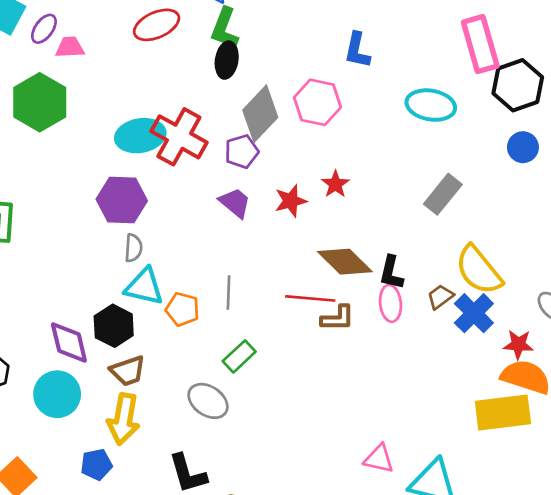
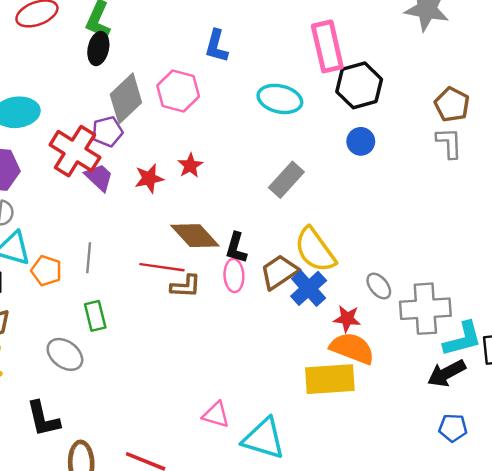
red cross: (179, 137) -> (75, 151), moved
brown trapezoid: (440, 297) -> (279, 272), size x1.6
green rectangle: (239, 356) -> (95, 316), turned -64

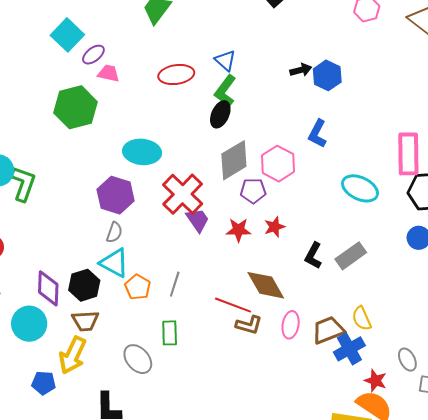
purple pentagon: (107, 132) -> (253, 191), moved
black L-shape: (236, 248) -> (313, 256), moved
yellow semicircle: (315, 250) -> (362, 318), size x0.6

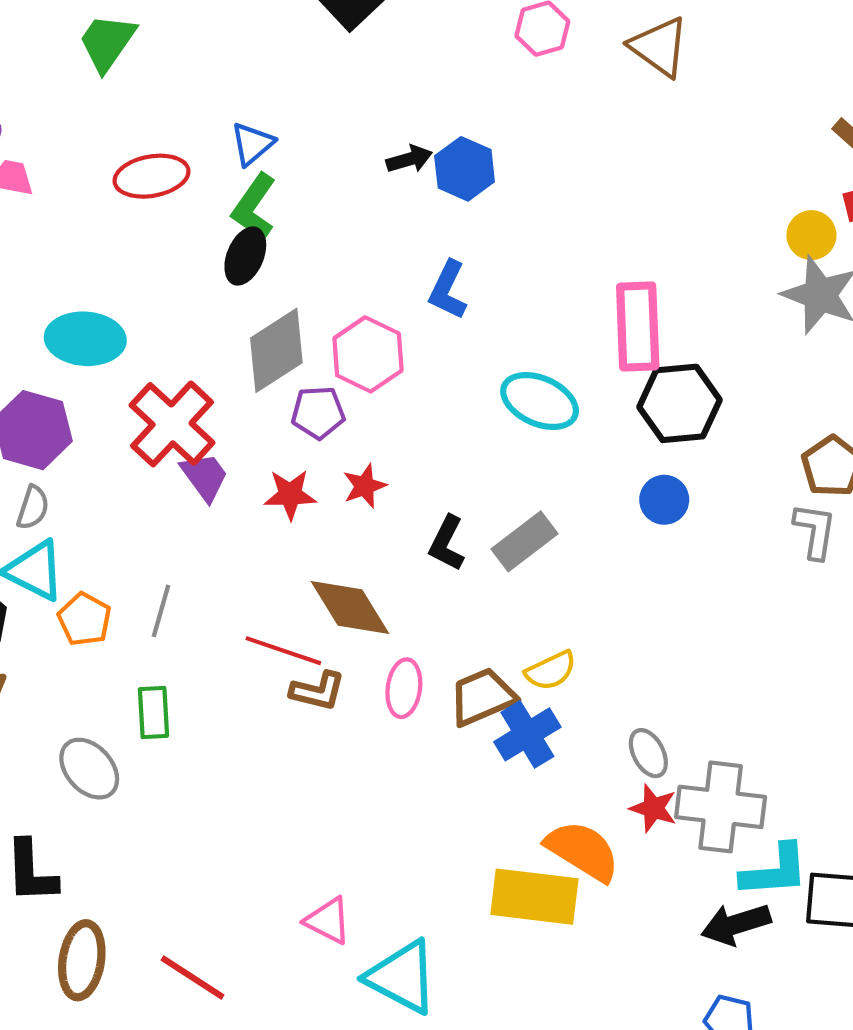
blue triangle: (225, 60) -> (252, 144), turned 40
yellow semicircle: (362, 318) -> (551, 671), turned -90
red star: (376, 381) -> (653, 808), moved

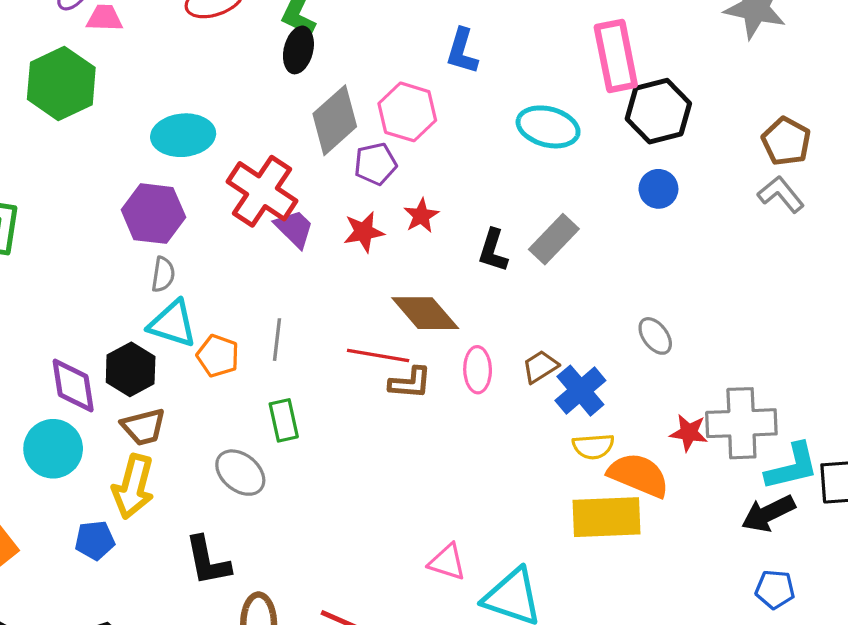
gray L-shape: (815, 531) -> (781, 194), turned -39
yellow semicircle: (551, 671) -> (593, 446), moved, turned 30
brown trapezoid: (482, 697) -> (540, 367), size x0.7
gray ellipse: (648, 753) -> (655, 336), moved

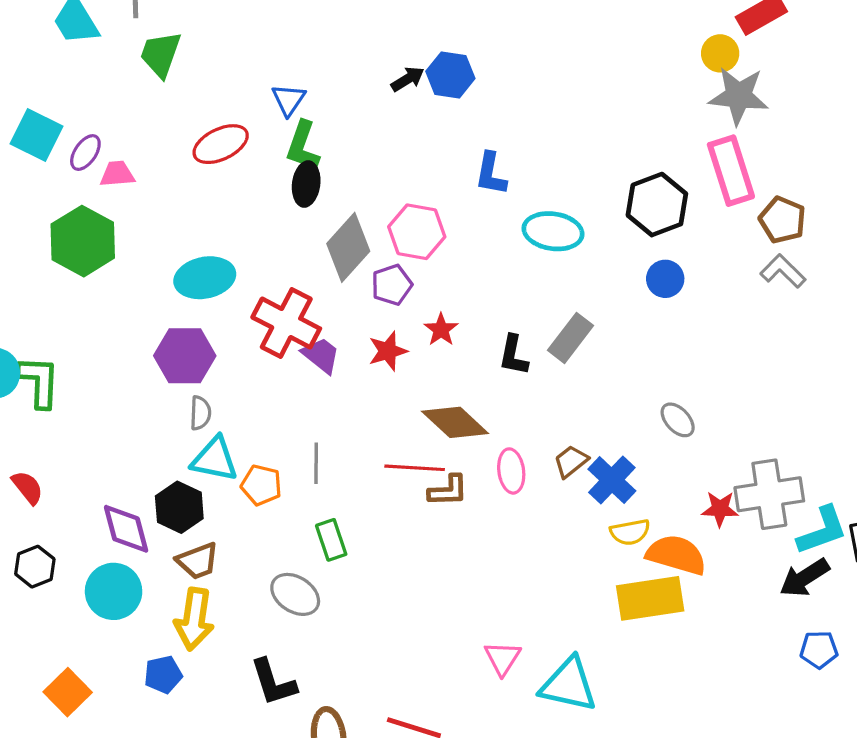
blue L-shape: (462, 51) -> (491, 174), moved
pink rectangle: (616, 56) -> (731, 171), moved
pink triangle: (447, 562) -> (503, 658), turned 51

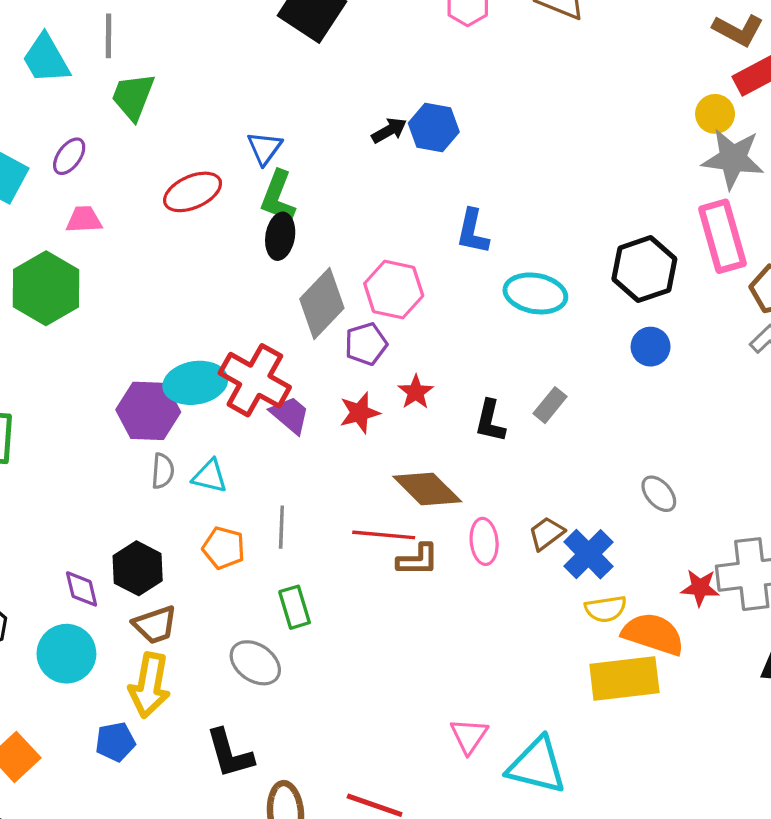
purple ellipse: (85, 153) -> (69, 156), moved
cyan ellipse: (205, 278) -> (195, 383), moved
gray rectangle: (570, 338) -> (550, 405), size x0.7
cyan triangle: (215, 459) -> (210, 476), moved, size x0.7
purple diamond: (126, 529) -> (82, 589), size x0.7

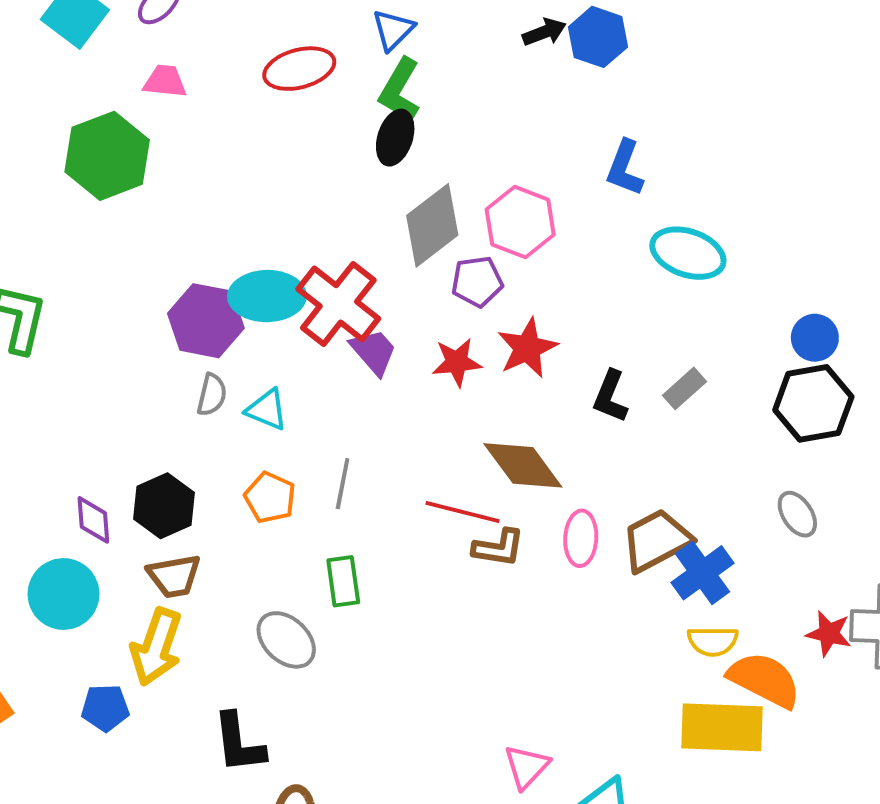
black hexagon: (644, 269) -> (813, 403), moved
red star: (416, 392) -> (527, 348), size x1.4
brown trapezoid: (546, 533) -> (656, 540), size x1.6

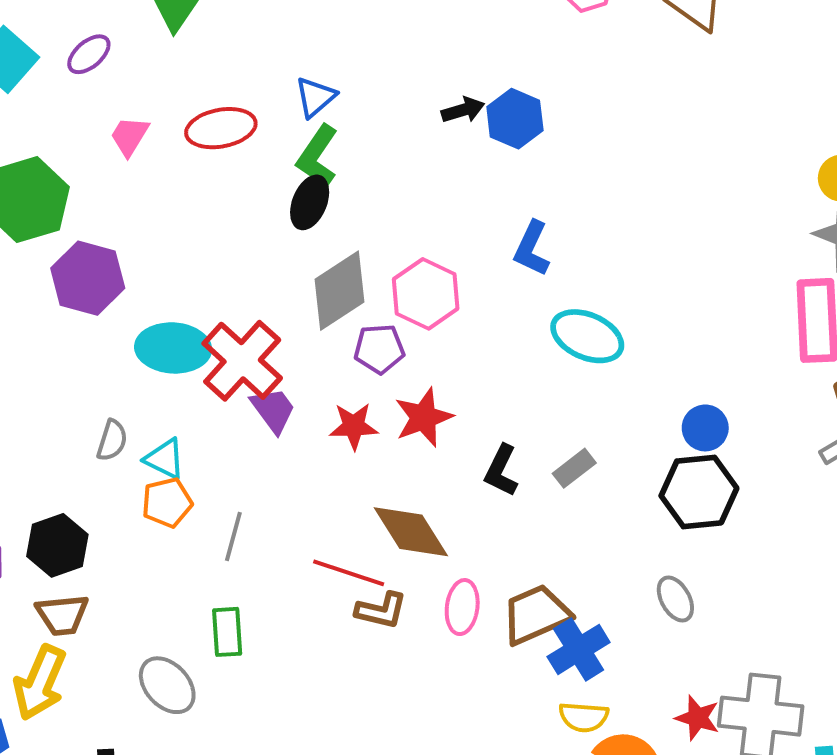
pink trapezoid: (165, 81) -> (129, 136), moved, turned -69
purple hexagon: (206, 321) -> (88, 278), moved
orange pentagon: (270, 498) -> (167, 502), moved, turned 30

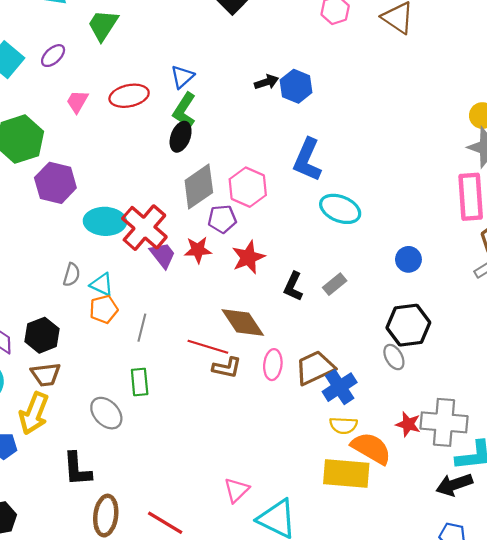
blue L-shape: (532, 249) -> (307, 160), size x1.4
red star: (354, 426) -> (198, 250), moved
black hexagon: (699, 492) -> (408, 325), moved

